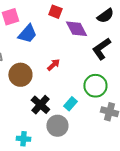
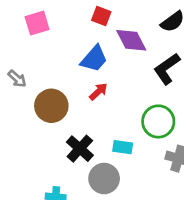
blue trapezoid: (27, 34) -> (94, 59), moved
cyan rectangle: (70, 104) -> (123, 147), turned 56

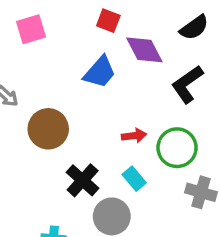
red arrow: (98, 92) -> (134, 136), moved, turned 36
cyan rectangle: (123, 147) -> (134, 179), turned 42

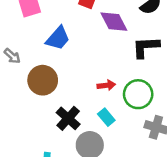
blue trapezoid: (100, 72) -> (58, 38), moved
black L-shape: (187, 84) -> (146, 47), turned 32

